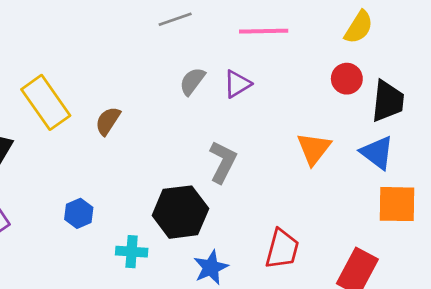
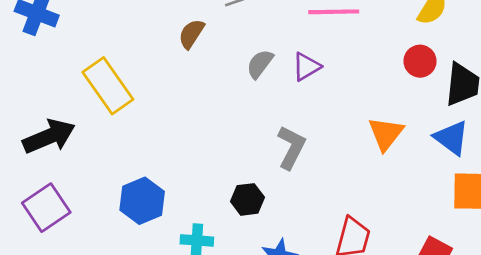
brown semicircle: (108, 121) -> (191, 34), moved
black hexagon: (180, 212) -> (248, 199), size x0.6
blue hexagon: (79, 213) -> (142, 201), size x1.5

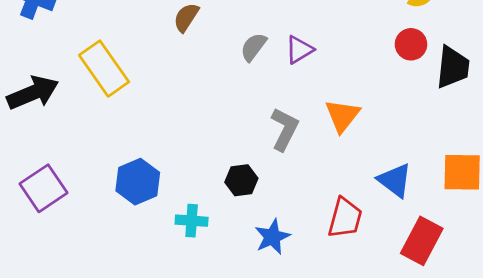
orange triangle: (386, 134) -> (342, 116), moved
black arrow: (49, 136) -> (33, 93), moved
blue triangle: (451, 138) -> (395, 180), moved

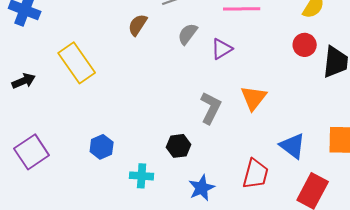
gray semicircle: (253, 47) -> (188, 34), moved
black arrow: (33, 93) -> (24, 81), size x0.6
blue hexagon: (138, 182) -> (102, 147), size x0.7

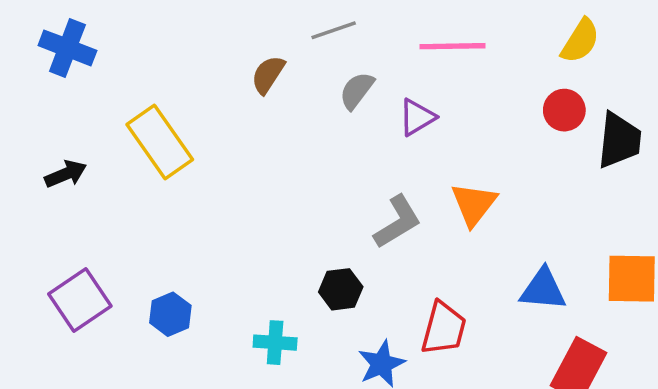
gray L-shape: (211, 108) -> (397, 222), turned 32
blue triangle: (293, 146) -> (543, 289), turned -32
blue hexagon: (102, 147) -> (170, 314), moved
red trapezoid: (256, 174) -> (444, 328), moved

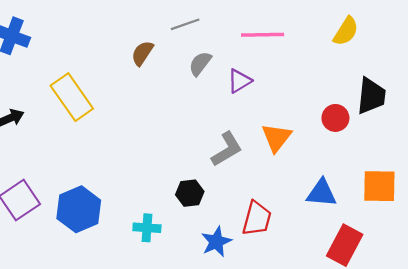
red circle: (564, 110) -> (335, 118), moved
blue hexagon: (170, 314) -> (79, 209), size x1.6

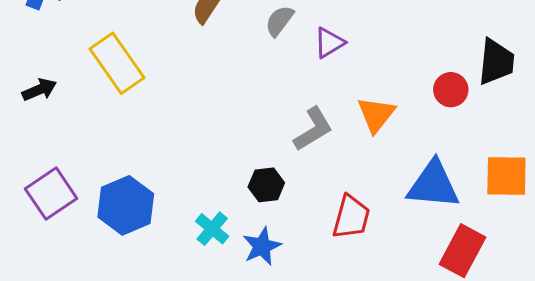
blue triangle: (322, 193) -> (433, 185), size x1.4
cyan cross: (147, 228) -> (212, 229), turned 36
blue star: (216, 242) -> (262, 246), moved

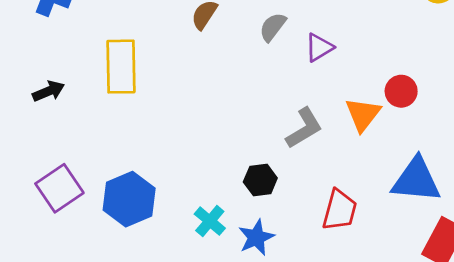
yellow rectangle: (117, 63) -> (121, 67), turned 34
red circle: (451, 90) -> (401, 91), moved

